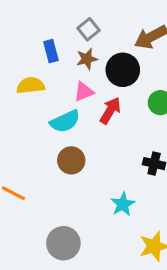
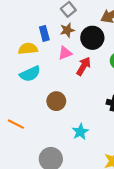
blue rectangle: (51, 51) -> (44, 33), moved
cyan semicircle: (65, 121) -> (30, 74), moved
cyan star: (123, 204) -> (80, 132), moved

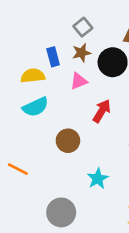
red arrow: (84, 66) -> (102, 111), moved

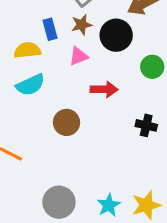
red arrow: (102, 111) -> (104, 89), turned 60
cyan star: (98, 179) -> (109, 205), moved

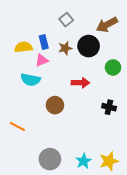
brown star: (82, 25) -> (65, 48), moved
yellow semicircle: (27, 50) -> (23, 47), moved
pink triangle: (79, 56) -> (42, 60), moved
cyan semicircle: (30, 85) -> (31, 80), turned 36

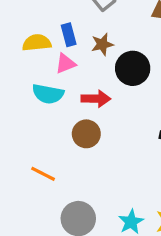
black circle: (89, 46) -> (133, 68), moved
red arrow: (80, 83) -> (96, 99), moved
orange line: (17, 126) -> (43, 174), moved

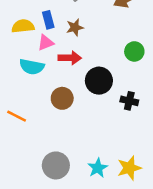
black circle: (133, 68) -> (99, 81), moved
red arrow: (96, 99) -> (70, 58), moved
orange line: (43, 174) -> (17, 116), moved

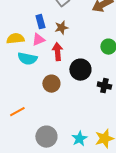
yellow semicircle: (23, 26) -> (15, 39), moved
red arrow: (70, 58) -> (57, 52), turned -96
orange line: (17, 116) -> (17, 112), moved, turned -56

